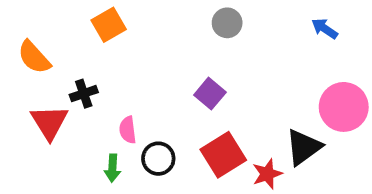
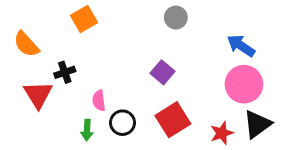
blue arrow: (325, 29) -> (241, 46), moved, size x1.4
pink circle: (344, 107) -> (244, 84), moved
black triangle: (304, 147) -> (257, 124), moved
red star: (267, 174) -> (222, 133), moved

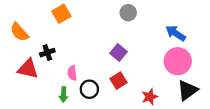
red triangle: (38, 95) -> (28, 69), turned -45
red square: (173, 120) -> (118, 81), moved, size x0.7
red star: (222, 133) -> (150, 97), moved

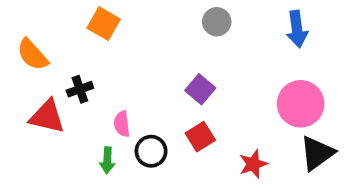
orange square: (61, 14) -> (104, 24), turned -30
blue arrow: (176, 33) -> (297, 29), moved, turned -132

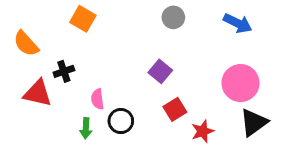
blue arrow: (297, 29) -> (238, 23), turned -56
red square: (200, 137) -> (175, 109), moved

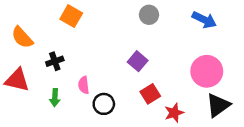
red triangle: (38, 93) -> (17, 80), moved
green arrow: (86, 128) -> (55, 98), moved

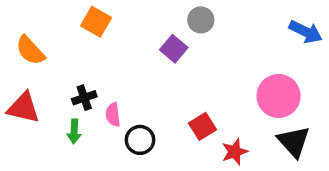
blue arrow: (204, 20) -> (306, 32), moved
black cross: (55, 61) -> (84, 98), moved
purple square: (138, 61) -> (174, 49), moved
black triangle: (218, 105) -> (294, 142), turned -36

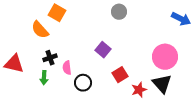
purple square: (174, 49) -> (103, 50), moved
orange semicircle: (30, 50) -> (40, 30), moved
black triangle: (294, 142) -> (162, 84), moved

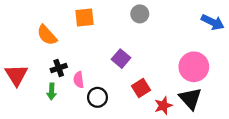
orange square: (57, 13) -> (85, 17), moved, turned -36
red triangle: (14, 64) -> (16, 75), turned 45

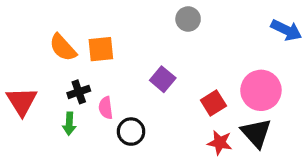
orange square: (85, 17) -> (101, 49), moved
red square: (141, 88) -> (213, 103), moved
red star: (163, 106) -> (220, 143), turned 30

